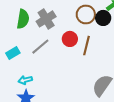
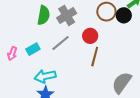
brown line: (87, 46) -> (95, 57), moved
cyan arrow: (25, 80) -> (45, 76), size x1.5

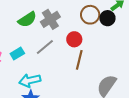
green semicircle: (44, 15) -> (27, 19), turned 48

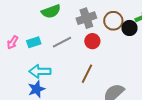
gray cross: (50, 19) -> (86, 18), moved
brown line: (79, 60) -> (87, 74), moved

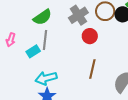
pink arrow: (13, 42) -> (11, 40), moved
gray line: (62, 42) -> (45, 40), moved, turned -42

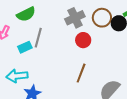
green semicircle: (42, 17) -> (26, 14), moved
cyan arrow: (46, 78) -> (17, 76), moved

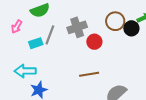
gray cross: (75, 18) -> (77, 27), moved
brown line: (81, 73) -> (89, 74), turned 54

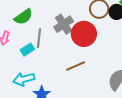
red circle: (94, 42) -> (84, 34), size x1.6
brown line: (89, 74) -> (76, 66), moved

